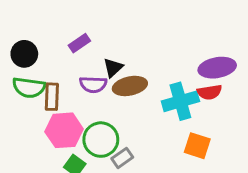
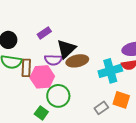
black triangle: (113, 68) -> (66, 49), size x1.5
pink hexagon: (64, 130) -> (42, 77), moved
gray rectangle: (122, 158) -> (101, 108), moved

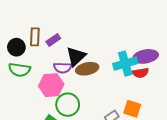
brown rectangle: (26, 68) -> (35, 37), moved
cyan cross: (110, 71) -> (125, 64), moved

